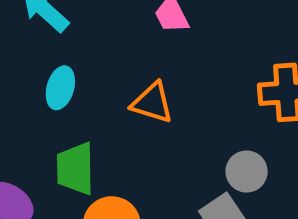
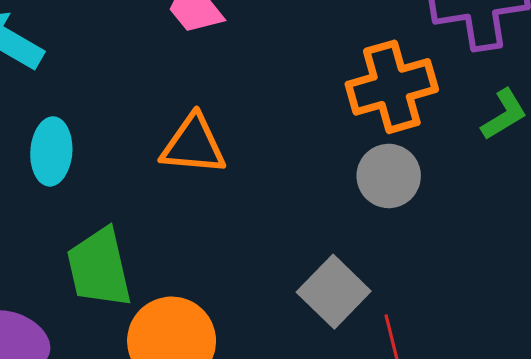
gray circle: (247, 172) -> (389, 176), moved

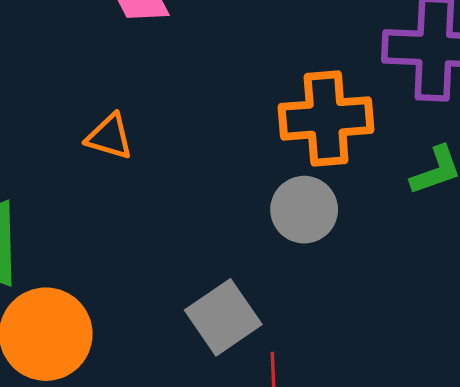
orange triangle: (193, 145) -> (109, 137), size x0.7

